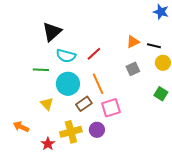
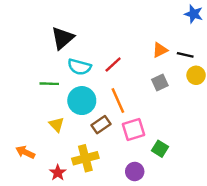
green square: (161, 94) -> (160, 149), moved
purple circle: (97, 130) -> (135, 171), moved

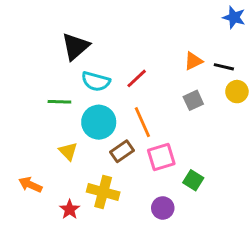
yellow cross: (85, 158) -> (103, 192), turned 30

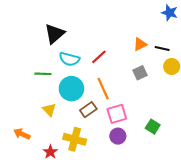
green square: (193, 180) -> (153, 127), moved
purple circle: (163, 208) -> (118, 136), moved

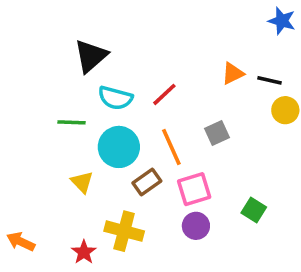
gray square: (140, 73) -> (217, 133), moved
orange arrow: (22, 134) -> (21, 242), moved

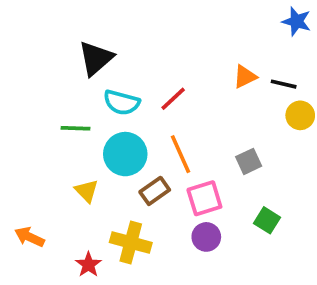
gray square: (217, 133) -> (249, 161), moved
orange arrow: (21, 242) -> (29, 237), moved

